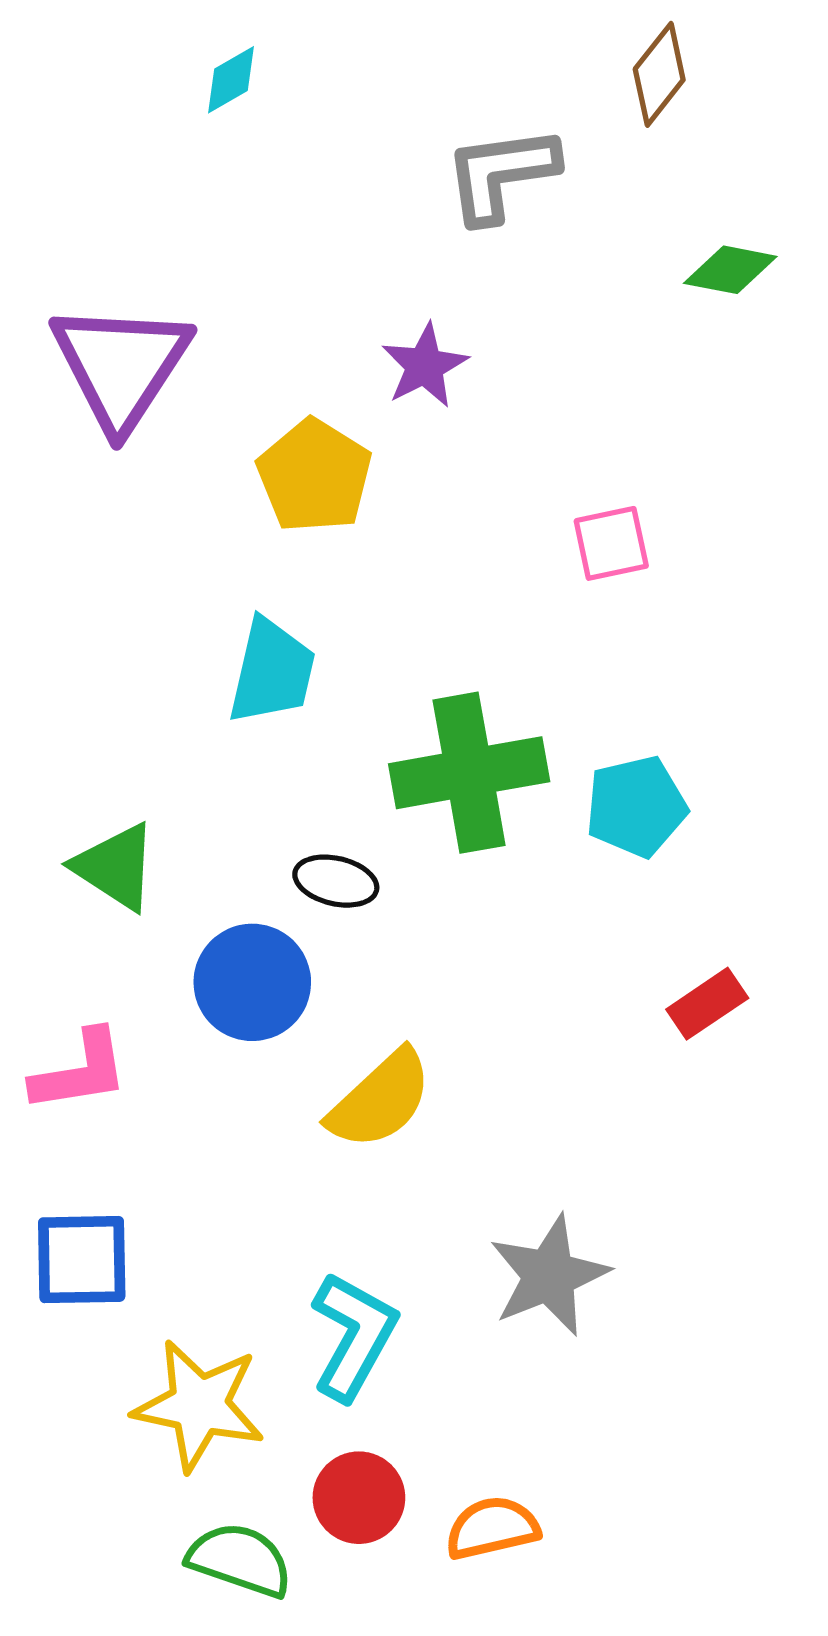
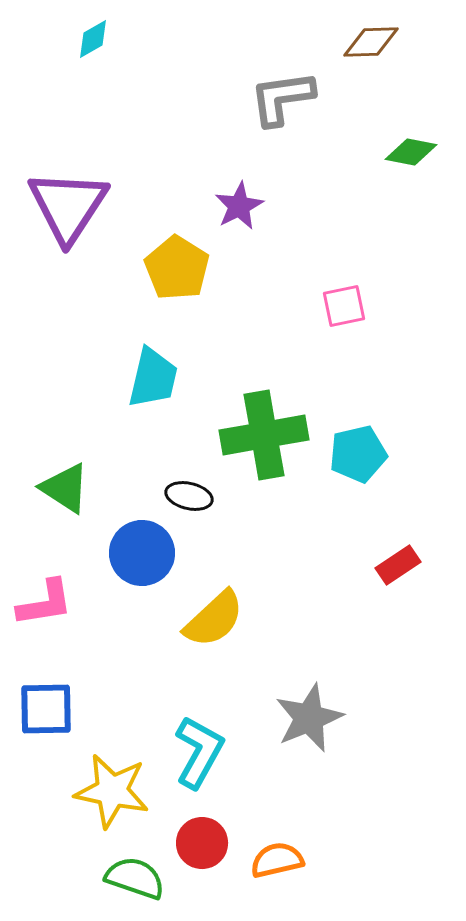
brown diamond: (659, 74) -> (371, 42), turned 50
cyan diamond: (231, 80) -> (93, 39), moved

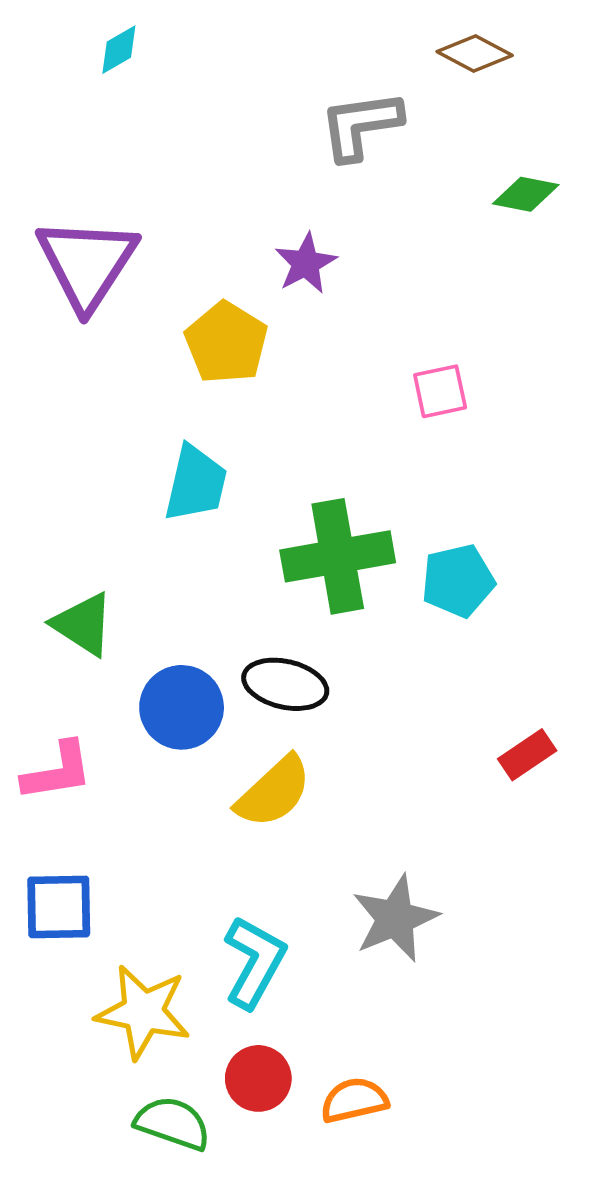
brown diamond: (371, 42) -> (475, 53), turned 30
black ellipse: (189, 496) -> (285, 684), moved, size x1.4
red rectangle: (398, 565) -> (527, 755), moved

